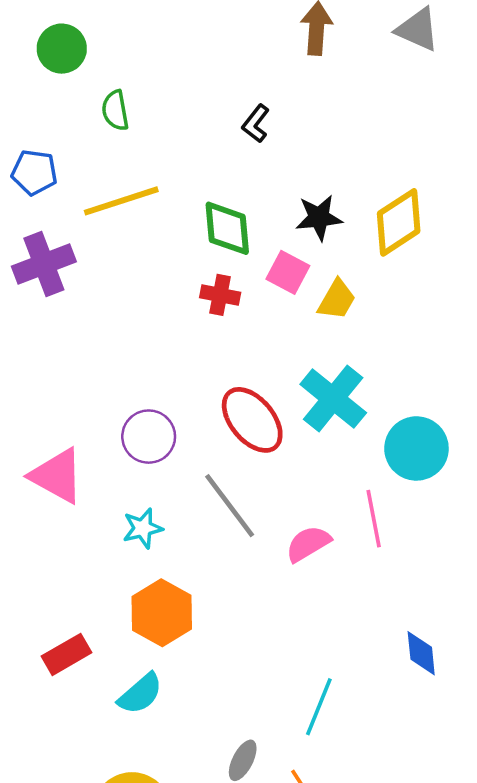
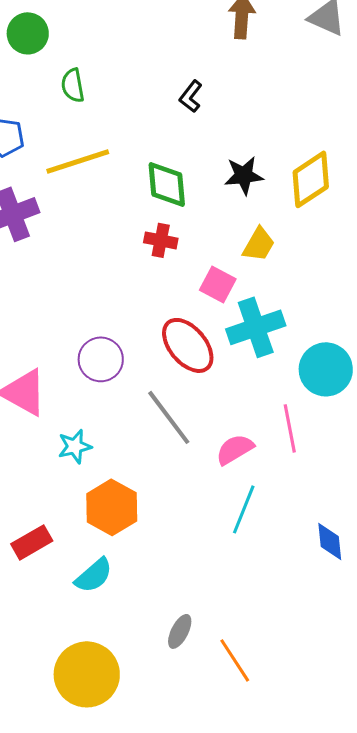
pink square: (288, 272) -> (218, 284), moved
cyan cross: (333, 398) -> (256, 327), turned 32
cyan star: (143, 528) -> (75, 446), moved
cyan line: (319, 707) -> (244, 509), moved

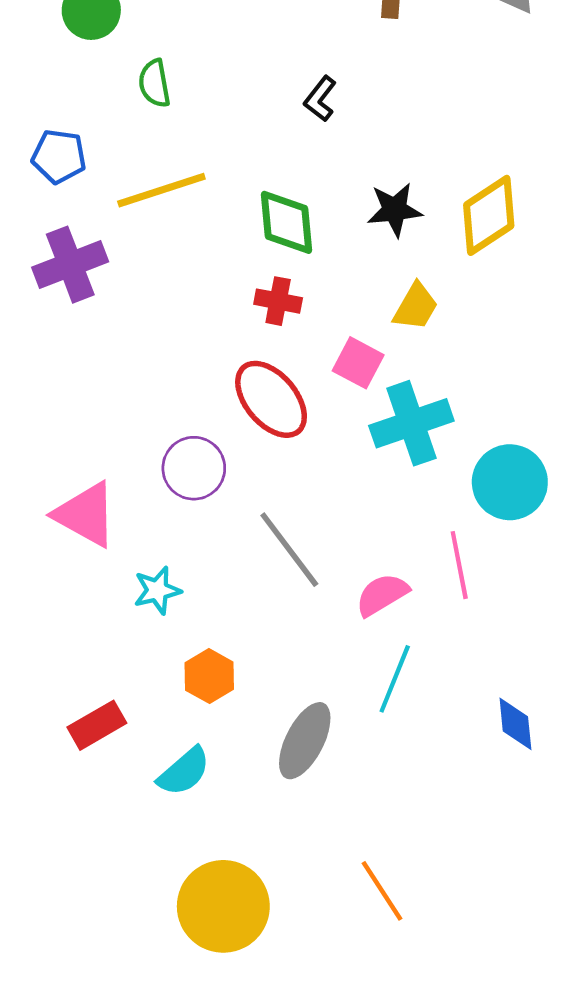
red ellipse: (188, 345) -> (271, 399), moved
orange hexagon: (112, 507) -> (209, 676), size x0.7
gray ellipse: (180, 631) -> (305, 741), moved, size x1.6
yellow circle: (87, 674) -> (223, 906), moved

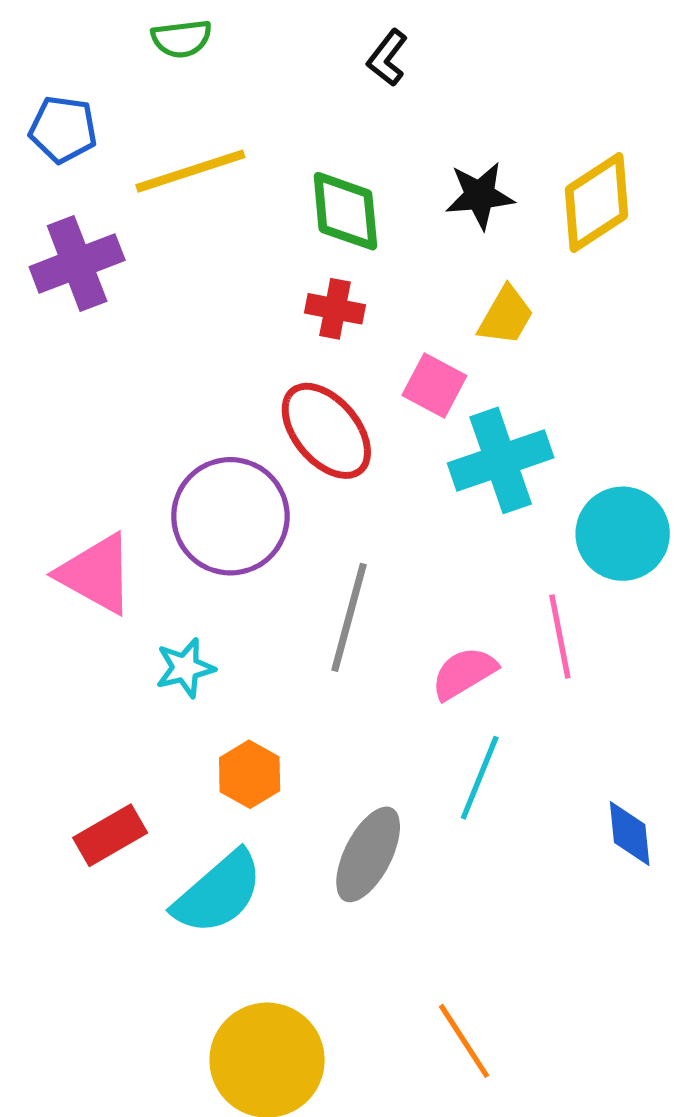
green semicircle: (154, 83) -> (182, 39), turned -87
purple circle: (194, 468) -> (230, 516), size x1.5
gray line: (289, 550) -> (349, 617), turned 52
cyan semicircle: (184, 772) -> (218, 893), size x1.4

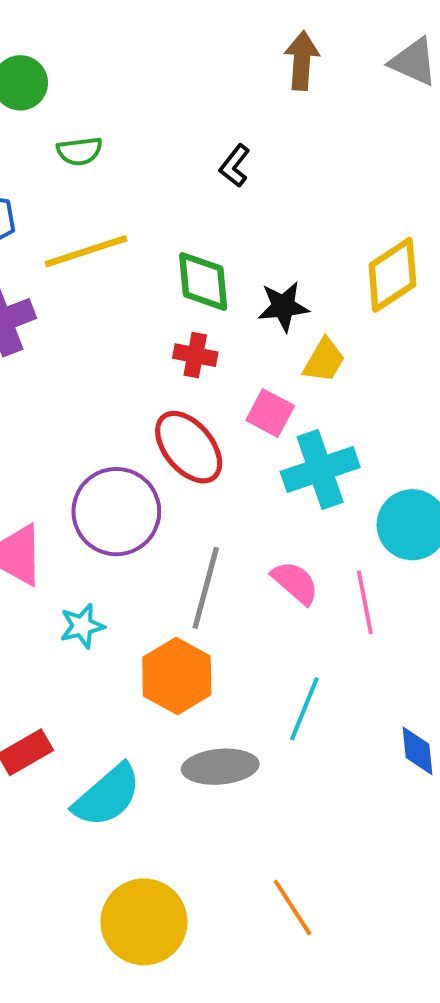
black star: (480, 196) -> (283, 306), moved
pink semicircle: (464, 673) -> (295, 583), moved, turned 72
orange hexagon: (250, 774) -> (177, 676), moved, size x1.5
gray ellipse: (368, 854) -> (220, 767), turned 58

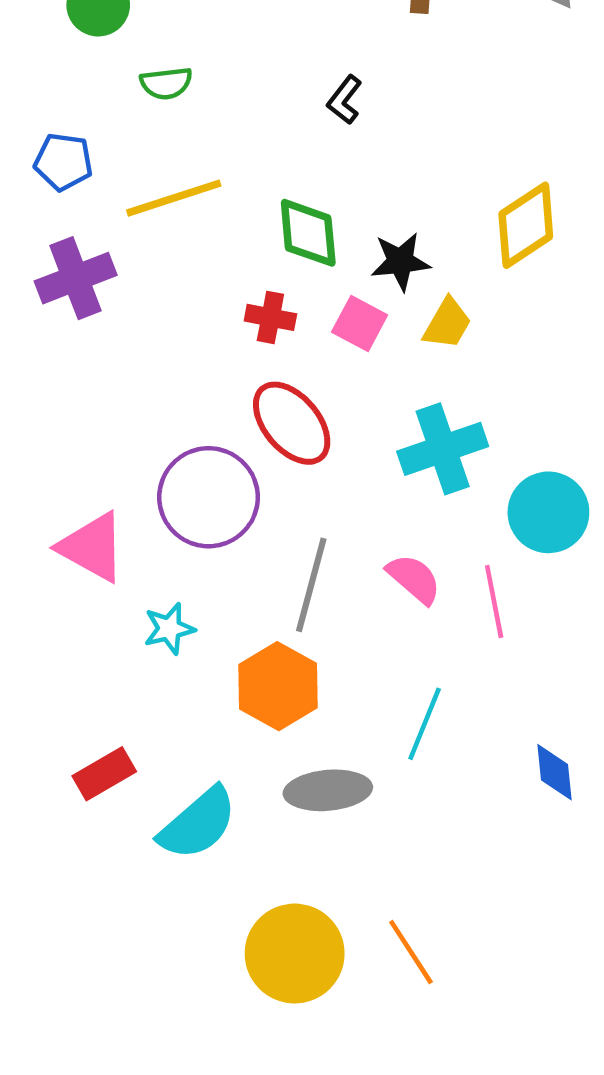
red cross: (195, 355) -> (270, 317), moved
pink square: (270, 413) -> (360, 323), moved
yellow circle: (144, 922) -> (295, 954), moved

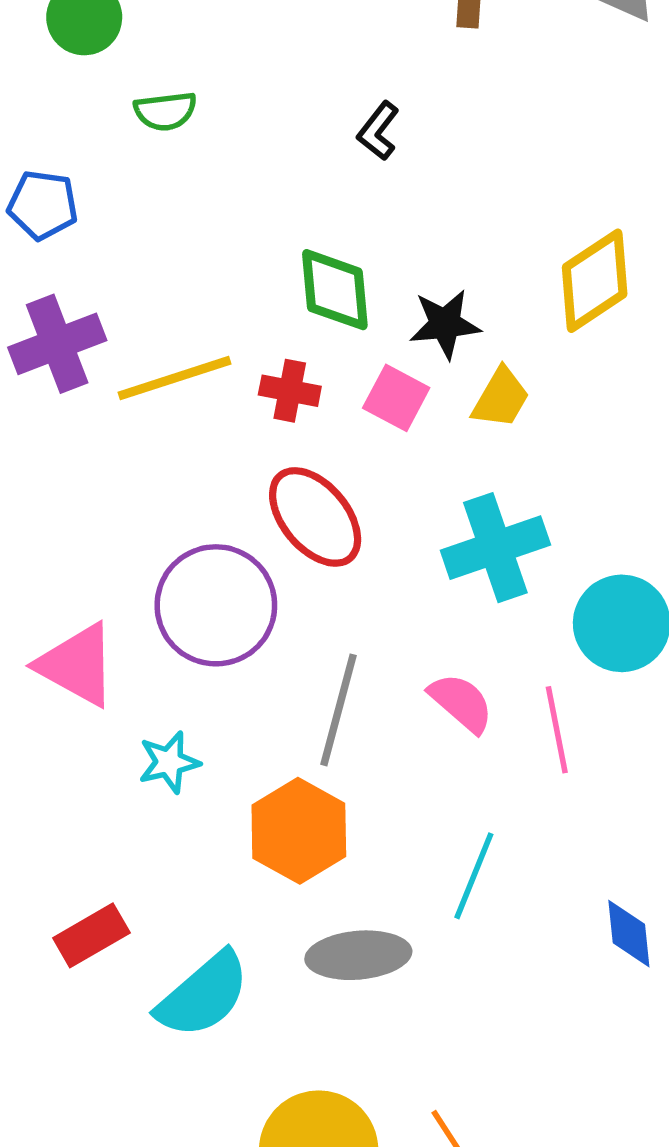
yellow line: (174, 198) -> (174, 378), moved

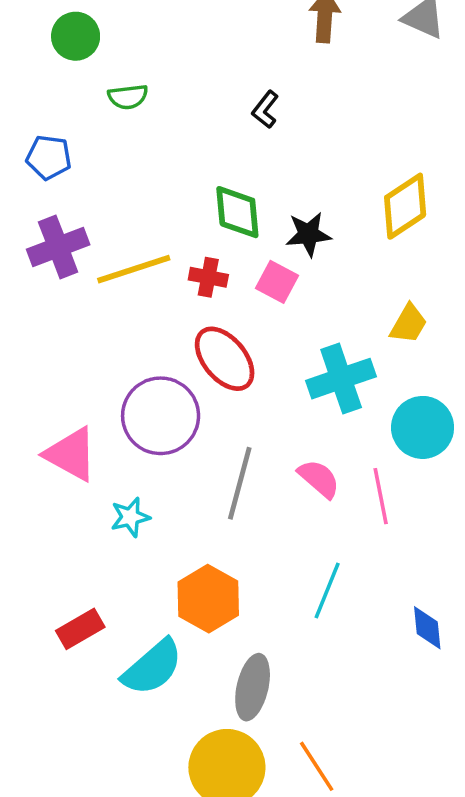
yellow trapezoid: (501, 398) -> (409, 324), moved
orange hexagon: (299, 831) -> (208, 599), moved
gray ellipse: (358, 955) -> (253, 687), moved, turned -72

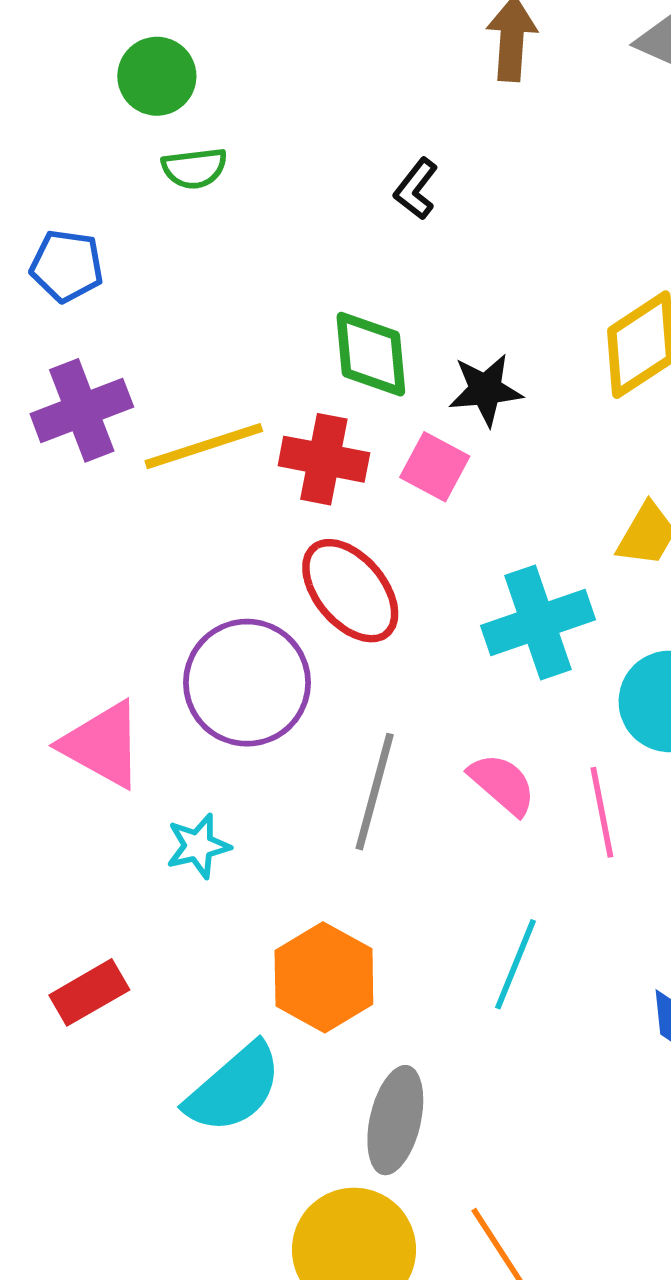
green circle: (76, 36) -> (157, 76), moved
red cross: (208, 277) -> (324, 459), size x1.4
red rectangle: (80, 629) -> (89, 992), moved

